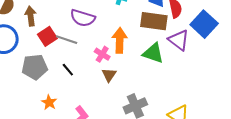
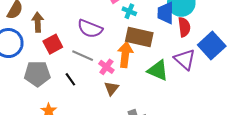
brown rectangle: (154, 21) -> (139, 37), moved
gray line: (67, 40) -> (83, 56), moved

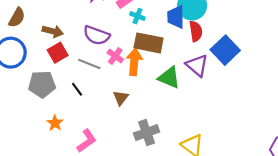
brown arrow: (38, 22) -> (53, 31), moved, turned 108
pink cross: (106, 67) -> (115, 56), moved

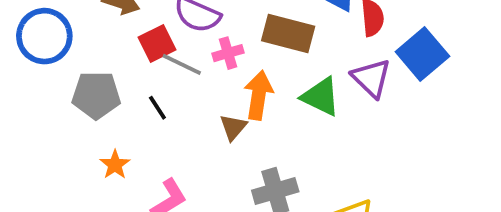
red square: (58, 53) -> (157, 43), moved
pink cross: (115, 56) -> (228, 53), turned 35
orange arrow: (134, 62) -> (259, 95), moved

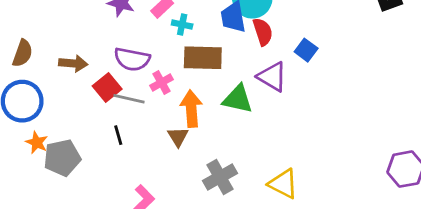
blue square: (422, 54) -> (306, 50), size x0.6
gray pentagon: (96, 95) -> (62, 158), moved
black line: (157, 108) -> (118, 135), turned 30
orange star: (115, 165) -> (37, 143), moved

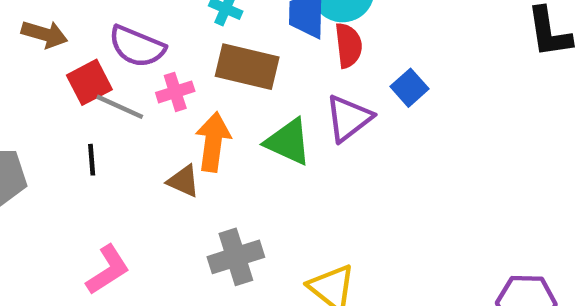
purple triangle: (272, 77) -> (349, 118), turned 40
brown triangle: (178, 137) -> (184, 181), turned -45

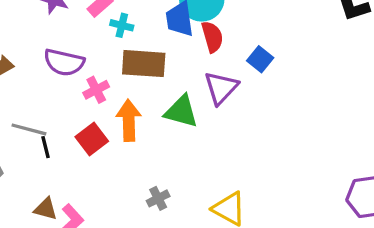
red square: (89, 82) -> (92, 139), moved
gray line: (120, 107) -> (29, 129), moved
brown triangle: (184, 181) -> (46, 209), moved
gray cross: (236, 257) -> (158, 198), size x0.6

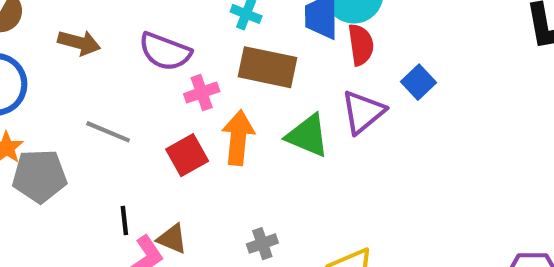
black line: (45, 147) -> (124, 221), moved
brown triangle: (46, 209) -> (172, 239), moved

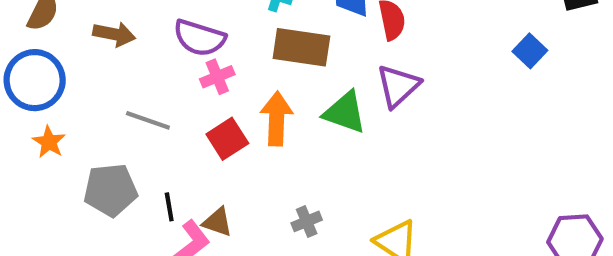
blue square: (419, 82) -> (530, 51), moved
pink cross: (202, 93) -> (217, 77), moved
gray pentagon: (39, 176) -> (111, 190), moved

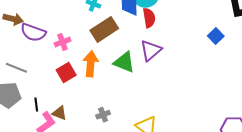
purple semicircle: (199, 38) -> (33, 32), moved
brown rectangle: (301, 47) -> (104, 29), turned -44
gray line: (148, 120) -> (16, 68), moved

